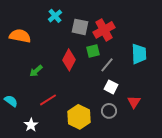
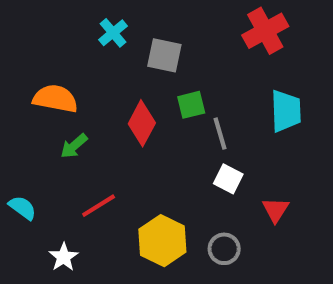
red cross: (104, 30) -> (265, 31), moved
orange semicircle: (20, 36) -> (55, 99), moved
gray line: (107, 65) -> (220, 134), turned -56
gray circle: (109, 111) -> (224, 249), moved

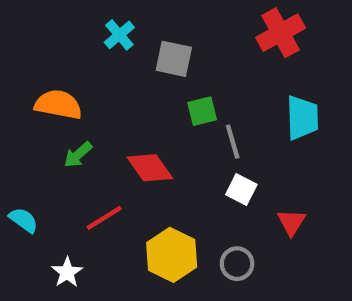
red diamond: (142, 123) -> (150, 168), moved, turned -63

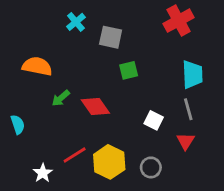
gray line: (233, 142) -> (188, 109), moved
green arrow: (78, 155) -> (61, 98), moved
red line: (104, 218) -> (75, 155), moved
cyan semicircle: (23, 220) -> (18, 125), moved, turned 36

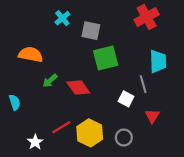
green square: (129, 70) -> (106, 58), size x1.6
gray line: (188, 109) -> (143, 84), moved

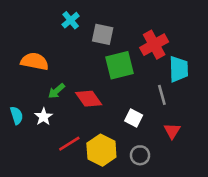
red cross: (147, 17) -> (154, 45), moved
white square: (126, 99) -> (134, 118), moved
white star: (35, 142) -> (44, 117), moved

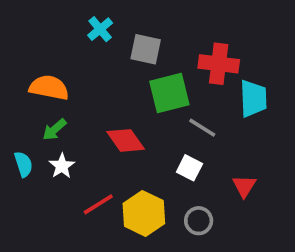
red cross: (154, 45) -> (219, 64), turned 36
green arrow: (56, 91) -> (54, 130), moved
gray line: (162, 95) -> (202, 128), moved, turned -42

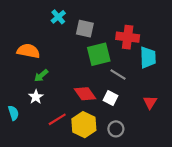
green arrow: (54, 130) -> (41, 76), moved
red diamond: (126, 140) -> (85, 94), moved
cyan semicircle: (23, 164) -> (13, 113), moved
red triangle: (244, 186) -> (150, 102), moved

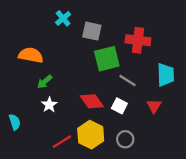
cyan trapezoid: (148, 57) -> (166, 75), moved
white star: (36, 97) -> (49, 105), moved
red triangle: (150, 102) -> (154, 106), moved
red line: (57, 119) -> (62, 142), moved

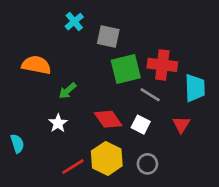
red cross: (138, 40) -> (162, 65), moved
green arrow: (45, 82) -> (67, 91), moved

